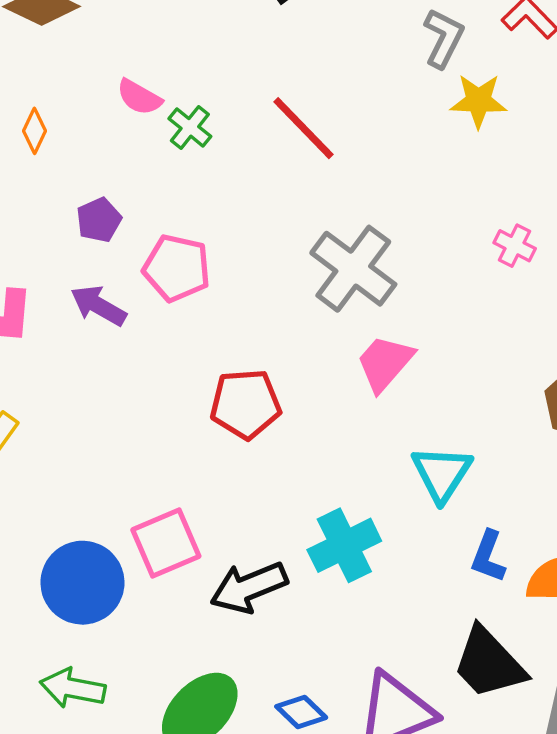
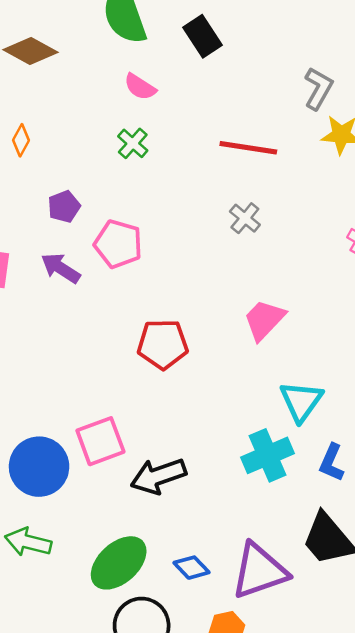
pink semicircle: (139, 97) -> (140, 87), moved
red line: (303, 128) -> (248, 148), moved, turned -40
gray cross: (353, 269) -> (245, 218), moved, size x0.5
cyan cross: (344, 545) -> (268, 455), moved

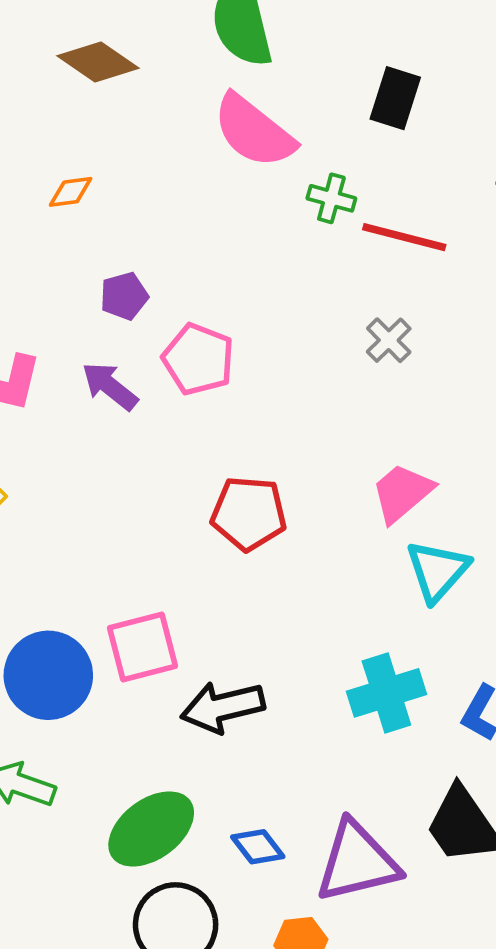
black rectangle: (203, 36) -> (395, 98), moved, turned 45
pink semicircle: (140, 87) -> (254, 131), size x1.8
orange diamond: (21, 140) -> (71, 192), turned 48
green cross: (133, 143) -> (331, 198), moved, turned -32
cyan triangle: (301, 401) -> (437, 571), moved

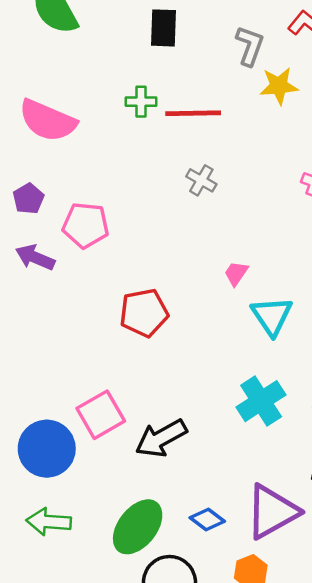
pink semicircle: (254, 131) -> (48, 121), moved
pink trapezoid: (402, 493) -> (236, 273), size x0.6

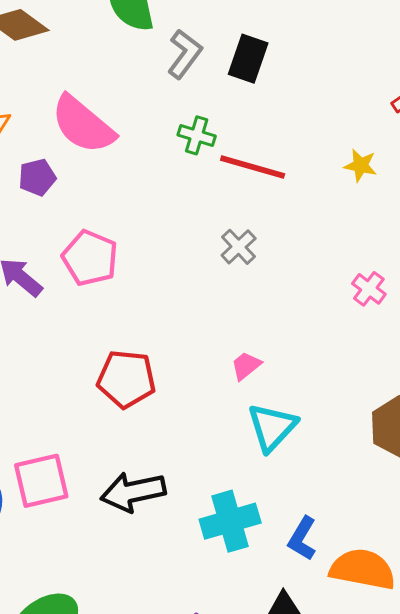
gray L-shape: (250, 46) -> (185, 54), moved
yellow star: (279, 86) -> (361, 165), size x0.7
purple pentagon: (28, 199) -> (37, 177), moved
black arrow: (161, 438) -> (133, 492), moved

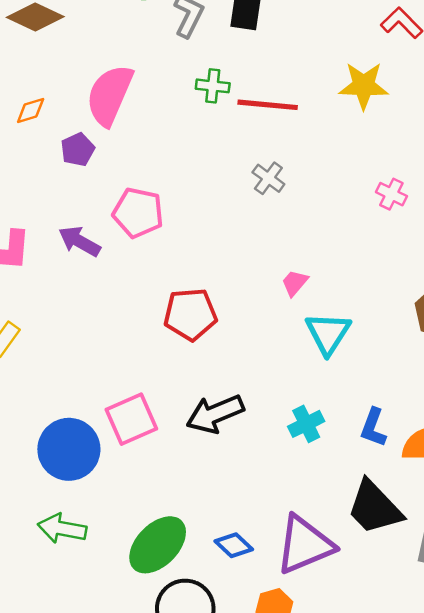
pink semicircle: (83, 125) -> (110, 95), turned 84
yellow star: (361, 165) -> (364, 86), size x1.6
cyan cross: (230, 521) -> (306, 424), size x0.7

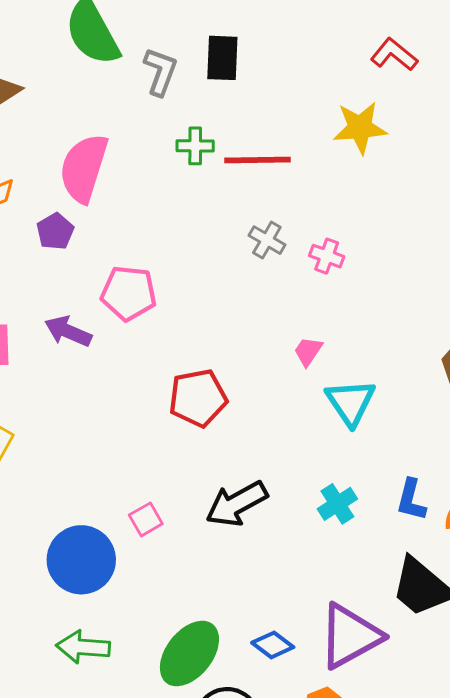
pink cross: (391, 194) -> (327, 256), moved
pink square: (131, 419) -> (146, 519), size x0.6

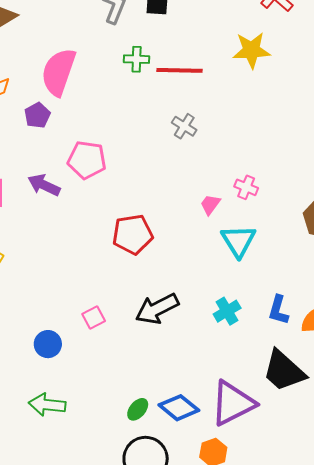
pink cross: (327, 256) -> (246, 187), moved
blue circle: (81, 560) -> (48, 344), size x0.6
blue diamond: (273, 645) -> (179, 408), size x1.4
green ellipse: (189, 654) -> (138, 409), moved, size x0.5

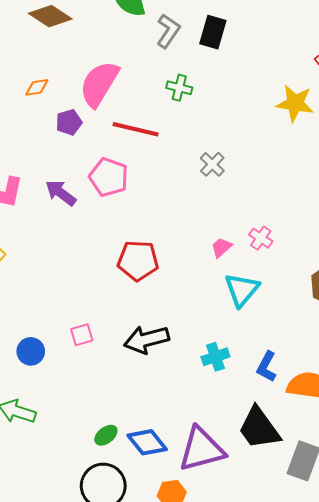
red line: (179, 70) -> (136, 129), moved

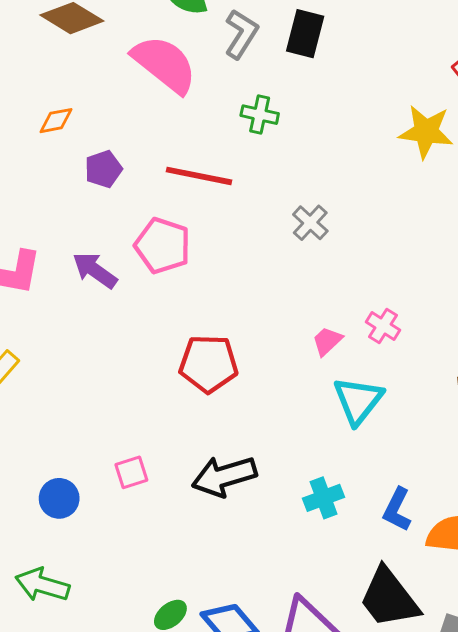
pink semicircle: (99, 84) -> (164, 64), moved, turned 99

